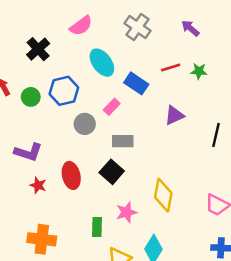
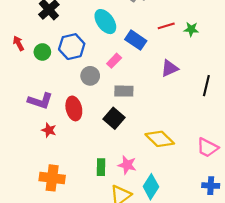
red ellipse: (71, 175) -> (74, 108), moved
yellow diamond: (163, 195) -> (160, 139), turned -56
pink star: (126, 212) -> (127, 165), moved, turned 30

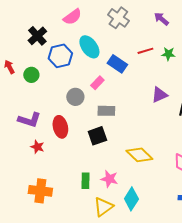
blue hexagon: (72, 47) -> (60, 56), moved
purple triangle: (169, 68) -> (159, 95), moved
black square: (114, 118) -> (97, 136), turned 30

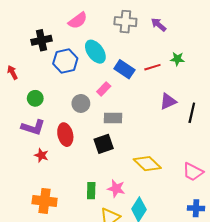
gray cross: (118, 18) -> (125, 22), turned -30
purple arrow: (161, 19) -> (159, 25), moved
black cross: (37, 36) -> (41, 40), turned 30
red line: (145, 51) -> (152, 67), moved
green circle: (31, 75) -> (35, 98), moved

